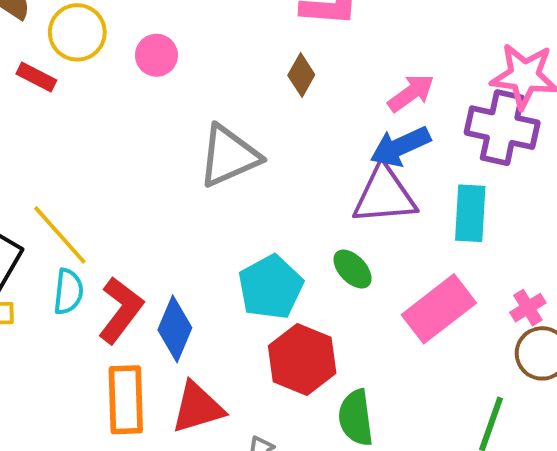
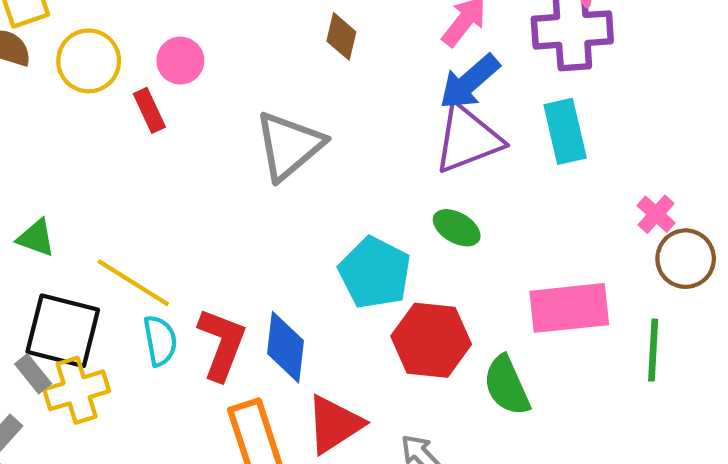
red rectangle: (36, 77) -> (149, 110), moved, turned 54
pink rectangle: (439, 309) -> (569, 308), moved, turned 48

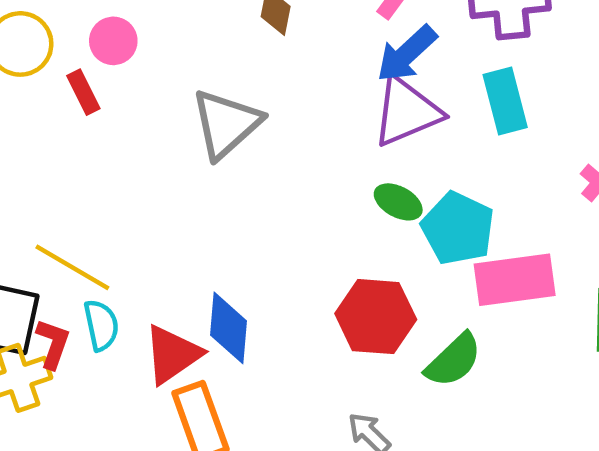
cyan pentagon: (375, 273) -> (458, 228), moved
red L-shape: (222, 344) -> (53, 344), moved, size x0.7
green semicircle: (507, 386) -> (454, 360), turned -108
red triangle: (334, 424) -> (172, 354), moved

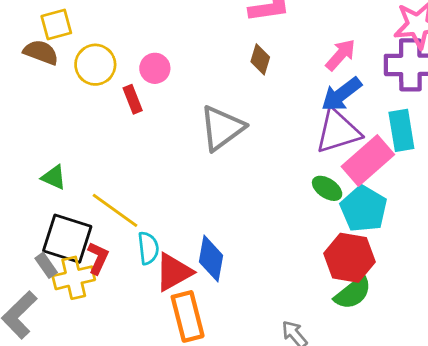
pink rectangle: (515, 280) -> (368, 161), moved, turned -39
red hexagon: (376, 317) -> (349, 258), moved
cyan semicircle: (101, 325) -> (148, 248), moved

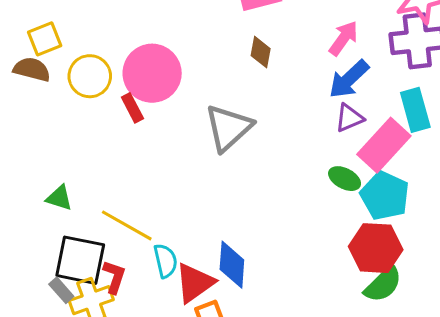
pink circle: (155, 68) -> (152, 73), size x1.8
purple triangle: (338, 131) -> (349, 118), size x0.6

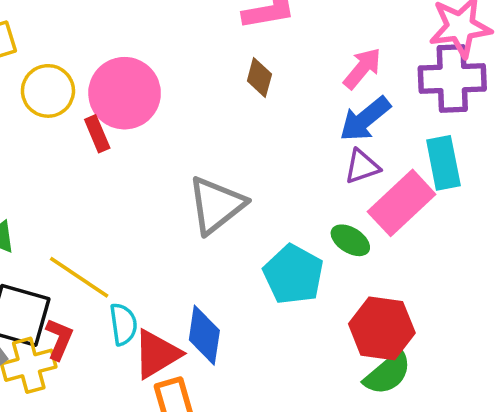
gray triangle: (228, 128) -> (216, 205), moved
cyan pentagon: (385, 196) -> (293, 274), moved

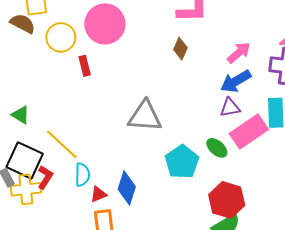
pink circle: (125, 93) -> (105, 24), moved
gray triangle: (216, 205) -> (145, 116), turned 33
red triangle: (157, 354) -> (98, 194), size x0.6

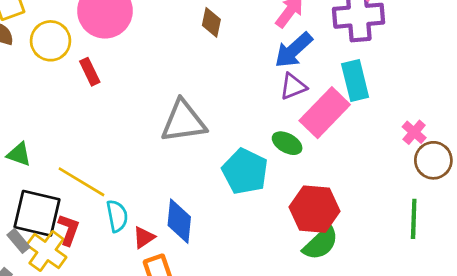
yellow cross: (26, 189) -> (47, 251), turned -36

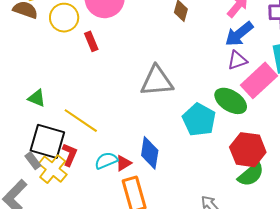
green ellipse: (287, 143) -> (231, 101), size x1.5
cyan semicircle: (117, 216) -> (106, 161), moved, turned -105

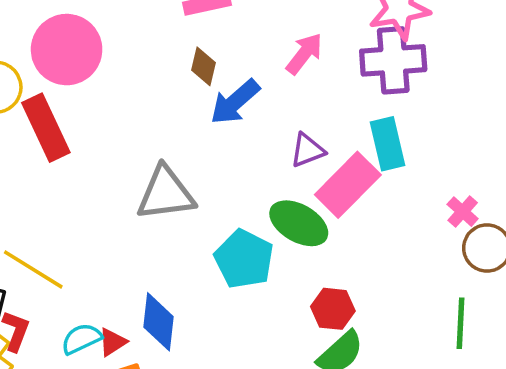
blue arrow: (239, 34) -> (235, 102), moved
red rectangle: (91, 41) -> (46, 128), size x1.8
red hexagon: (248, 150) -> (333, 309), size x0.7

